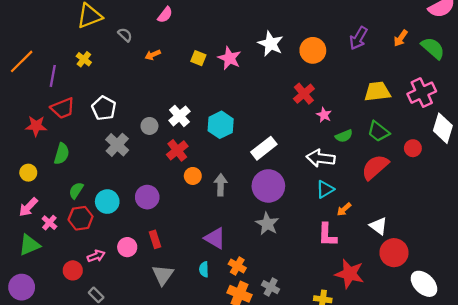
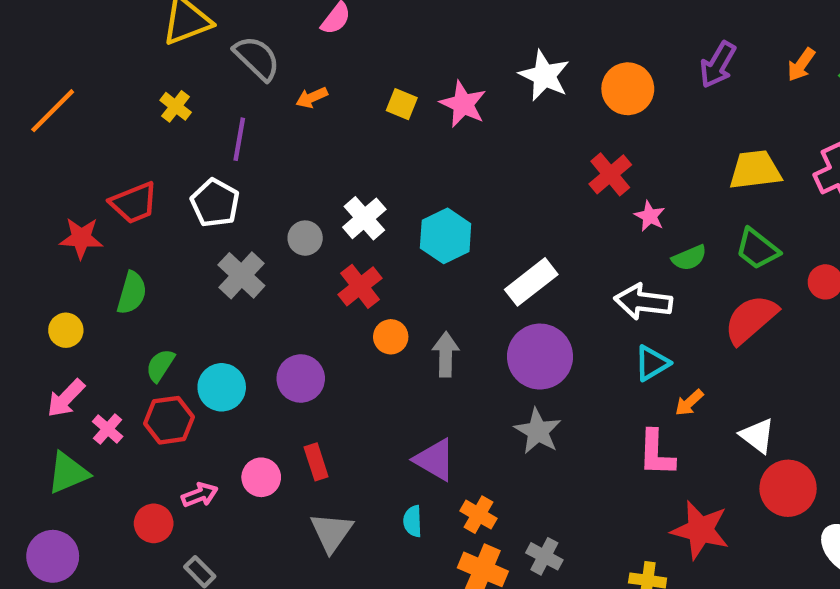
gray semicircle: (125, 35) -> (257, 58), size x1.6
purple line: (53, 76) -> (239, 139), moved

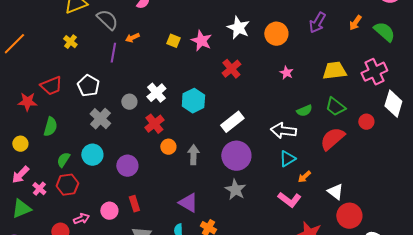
purple line: (239, 139) -> (113, 53), moved
red cross: (610, 174) -> (231, 69), moved
pink star: (650, 216) -> (286, 73), moved
cyan circle: (222, 387) -> (92, 155), moved
pink L-shape: (656, 453) -> (289, 200), turned -55

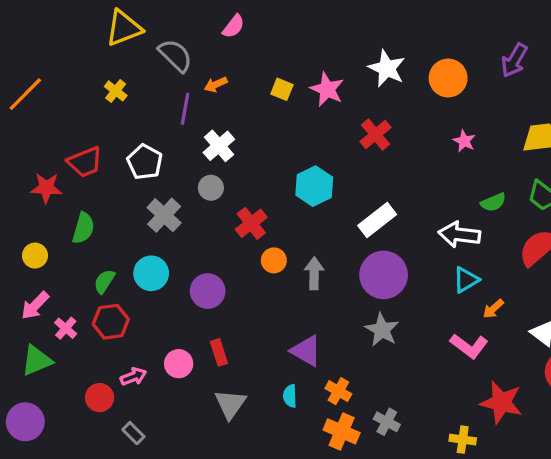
white cross: (156, 93) -> (219, 146), moved

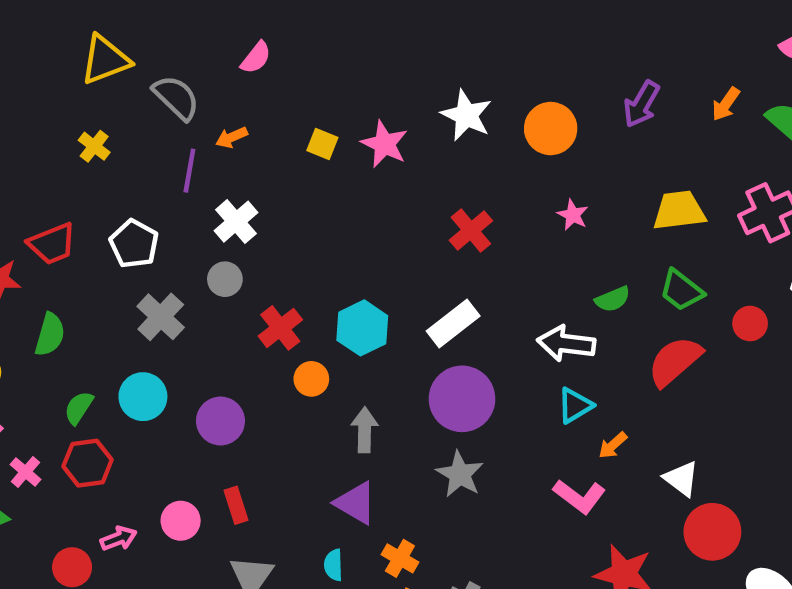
red cross: (375, 135) -> (471, 230), moved
cyan hexagon: (314, 186) -> (362, 328), moved
gray arrow: (314, 273) -> (365, 430), moved

